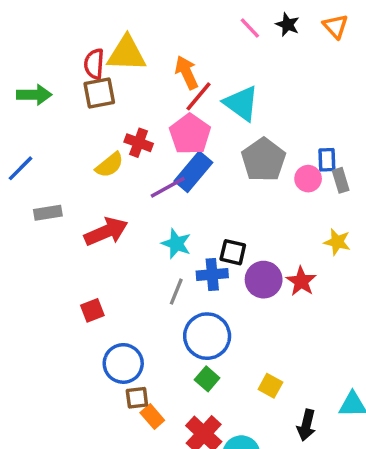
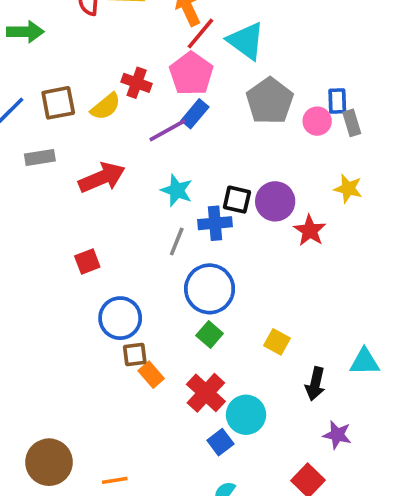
brown square: (99, 93) -> (58, 103), moved
blue rectangle: (193, 172) -> (195, 114), size x0.7
purple circle: (264, 280) -> (275, 201), moved

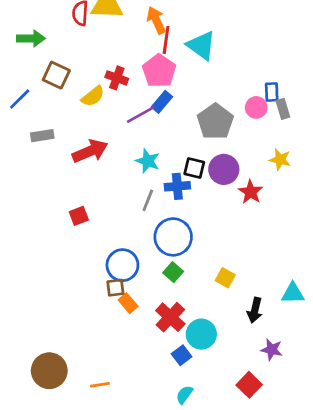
red line: (200, 34) -> (166, 40), turned -32
gray pentagon: (270, 101) -> (215, 122), moved
brown square: (58, 103) -> (56, 75), moved, turned 36
blue circle: (120, 318) -> (122, 265), moved

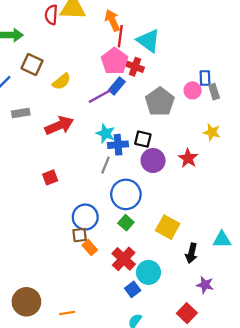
red cross: (117, 78) -> (135, 67), moved
purple circle: (224, 169) -> (153, 161), moved
blue cross: (177, 186) -> (118, 145), moved
yellow square: (225, 278) -> (168, 227), size x1.5

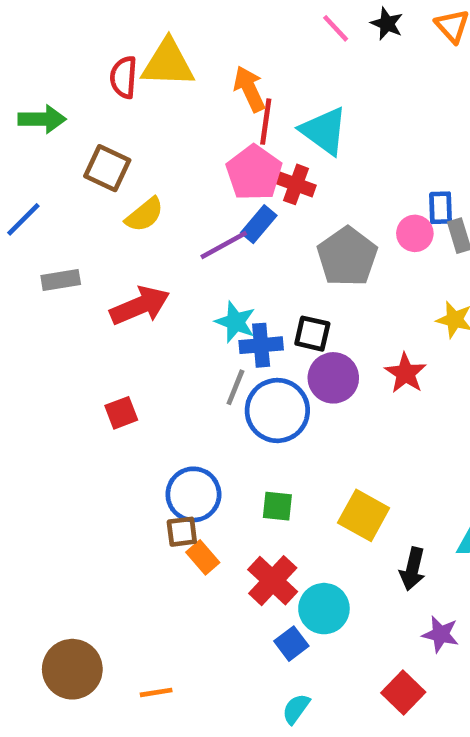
brown square: (32, 64) -> (107, 168), moved
blue circle: (126, 194) -> (277, 410), moved
green square: (126, 223) -> (277, 506), turned -35

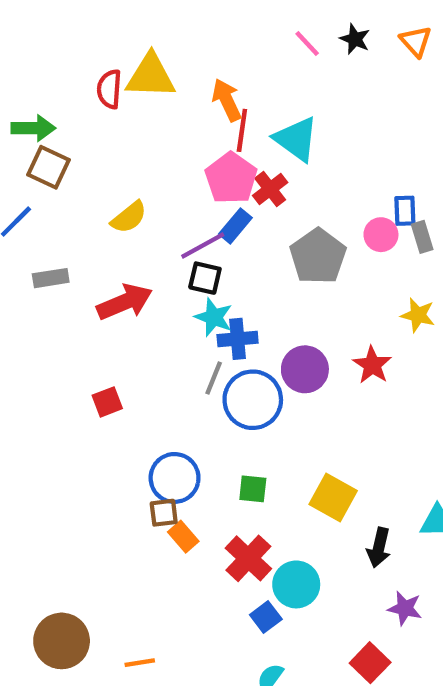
brown square: (107, 168) -> (49, 167), moved
red cross: (296, 184) -> (270, 189), turned 32
black square: (312, 334) -> (205, 278), moved

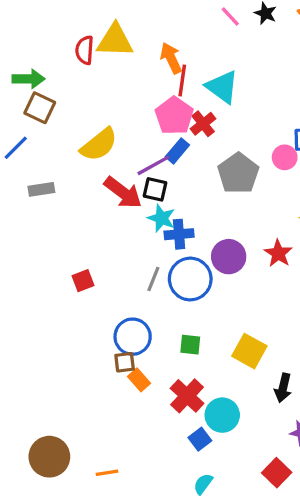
yellow semicircle: (129, 217) -> (99, 145), size x1.4
red arrow: (125, 302) -> (123, 193), moved, turned 60
gray line: (214, 378) -> (153, 279), moved

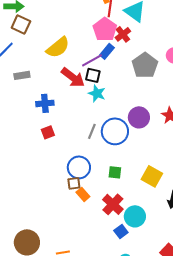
blue cross: (179, 234) -> (45, 103), moved

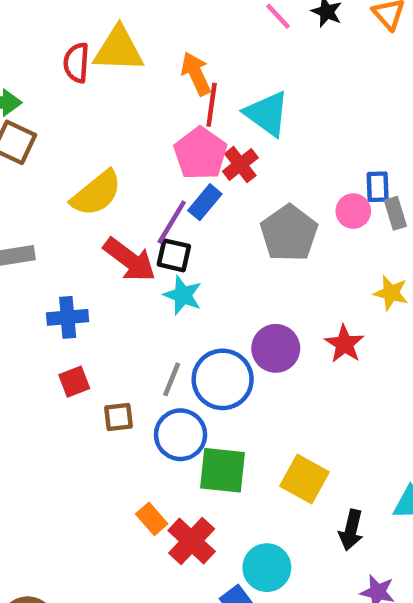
purple line: (92, 60) -> (172, 222), turned -30
blue circle: (79, 167) -> (181, 435), moved
green square: (115, 172) -> (223, 470), size x1.6
brown square: (74, 183) -> (119, 417), moved
red cross: (113, 204) -> (192, 541), moved

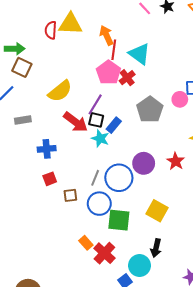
blue rectangle: (205, 202) -> (114, 125), moved
yellow square: (305, 479) -> (157, 211), moved
black arrow: (351, 530) -> (156, 248), moved

